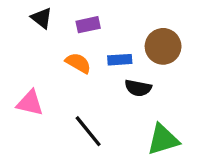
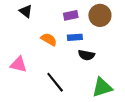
purple rectangle: (88, 25) -> (71, 15), moved
brown circle: (163, 46) -> (100, 15), moved

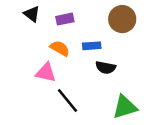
purple rectangle: (71, 15) -> (65, 19), moved
pink triangle: (19, 64) -> (46, 73), moved

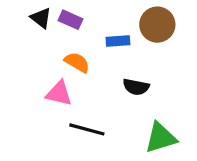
purple rectangle: (65, 19) -> (70, 20), moved, turned 36
blue rectangle: (92, 46) -> (118, 41), moved
black line: (67, 101) -> (87, 129), turned -36

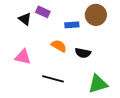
black triangle: (41, 18) -> (25, 19), moved
orange semicircle: (77, 62) -> (59, 46), moved
pink triangle: (59, 93) -> (23, 57), moved

